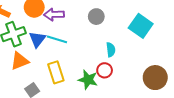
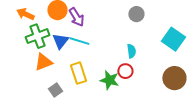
purple arrow: (54, 14) -> (76, 17), turned -120
gray circle: (96, 17) -> (136, 14), moved
cyan square: (141, 26) -> (173, 39), moved

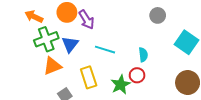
gray circle: (136, 14) -> (158, 15), moved
cyan line: (79, 41) -> (105, 50), moved
green star: (109, 80) -> (121, 85), turned 30

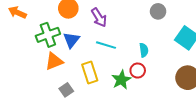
orange arrow: (34, 17) -> (17, 12), moved
purple arrow: (86, 20) -> (99, 17), moved

